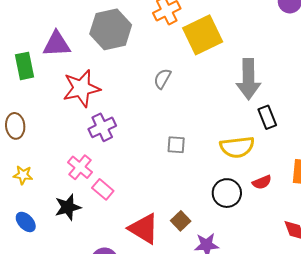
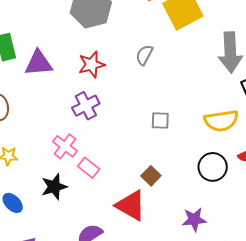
purple triangle: (57, 44) -> (38, 63), moved
red star: (81, 88) -> (92, 65), moved, size x0.7
brown square: (181, 221) -> (151, 176), moved

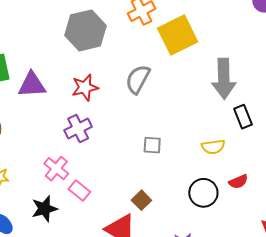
gray semicircle: (144, 55) -> (138, 79), size x1.4
yellow semicircle: (221, 121) -> (213, 147), size x0.7

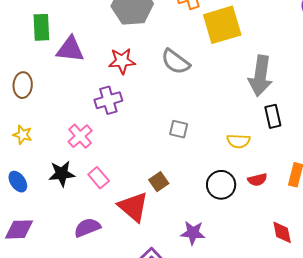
gray semicircle: (138, 79) -> (176, 62), turned -92
pink rectangle: (79, 190) -> (99, 178), moved

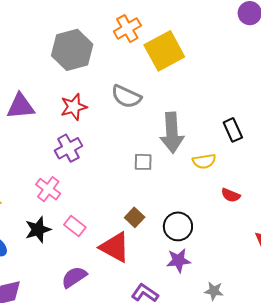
gray arrow: (260, 76) -> (172, 133), moved
red semicircle: (257, 180) -> (231, 195), turned 48
black circle: (221, 185) -> (178, 226), moved

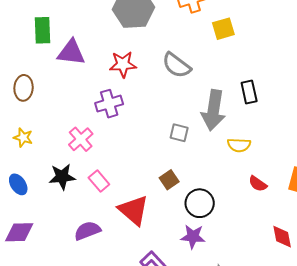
yellow square: (164, 51) -> (223, 29), size x0.6
black rectangle: (233, 130) -> (249, 92), moved
brown square: (135, 217) -> (169, 180), moved

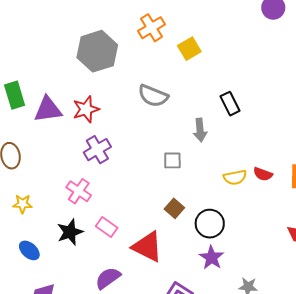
red star: (123, 64) -> (86, 109), moved
gray arrow: (213, 110) -> (200, 130), size x0.6
yellow semicircle: (239, 145) -> (235, 177), moved
red semicircle: (258, 184) -> (263, 174), moved
purple star: (193, 237) -> (212, 258), turned -30

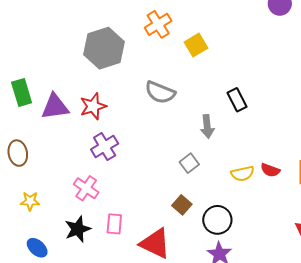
gray square: (172, 160) -> (189, 163), moved, turned -36
pink rectangle: (107, 227) -> (114, 224), turned 60

